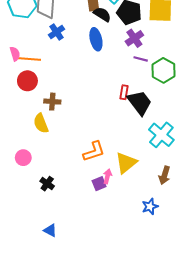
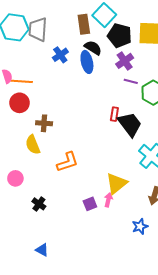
black semicircle: (102, 14) -> (93, 48), moved
blue cross: (56, 32) -> (60, 55), moved
orange L-shape: (94, 151) -> (67, 162), moved
pink arrow: (107, 176) -> (108, 200), moved

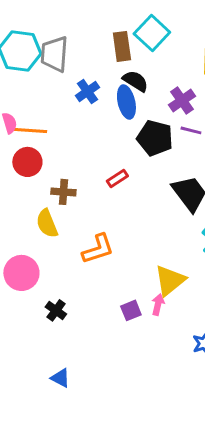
black pentagon: (120, 35) -> (155, 138), moved
red rectangle: (114, 114) -> (117, 178), moved, turned 48
pink circle: (15, 178) -> (21, 273), size x1.5

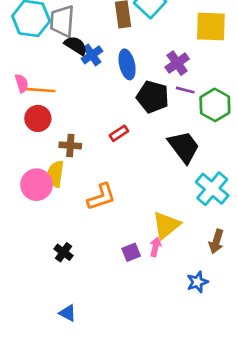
black semicircle: (135, 81) -> (76, 45), moved
yellow semicircle: (47, 223) -> (55, 174), turned 30
pink circle: (21, 273) -> (36, 185), moved

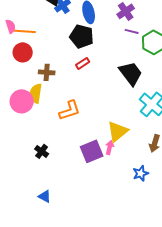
black pentagon: (153, 97) -> (82, 36), moved
purple square: (131, 252) -> (92, 151), size x1.6

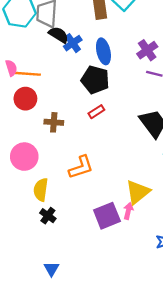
yellow semicircle: (36, 93) -> (41, 190), moved
blue triangle: (45, 196) -> (51, 269), turned 32

